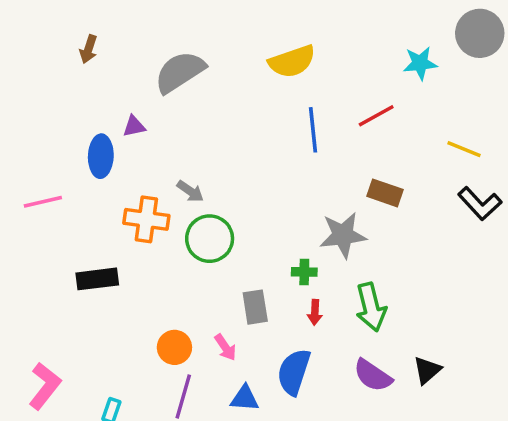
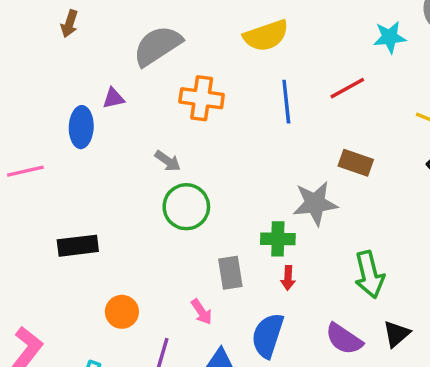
orange cross: (146, 219) -> (202, 98), moved
green cross: (304, 272) -> (278, 239), size x1.4
green arrow: (371, 307) -> (369, 275), moved
orange circle: (174, 347) -> (122, 312), moved

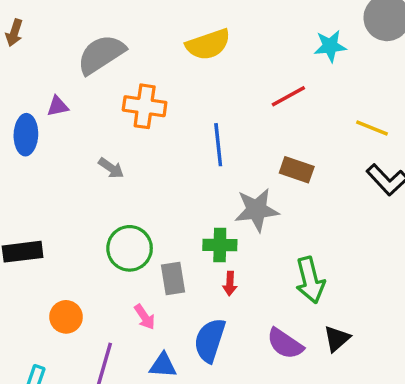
blue line: (286, 102) -> (218, 145), moved
green circle: (186, 207) -> (130, 248), moved

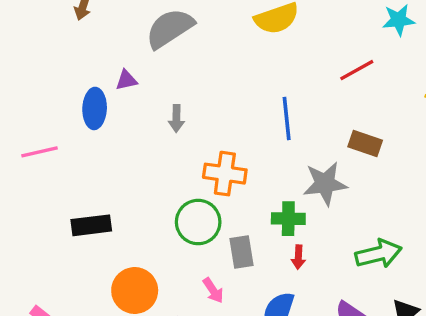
orange cross: (145, 106) -> (225, 174), moved
gray arrow: (111, 168) -> (176, 118), moved, turned 56
green arrow: (310, 280) -> (378, 254), turned -90
orange circle: (66, 317) -> (135, 290), size x1.4

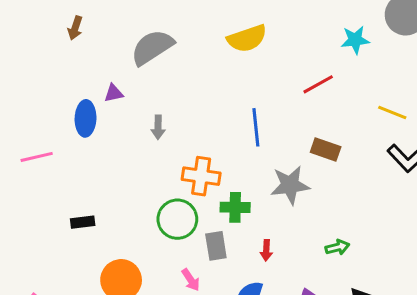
green cross: (288, 219) -> (235, 207), moved
black rectangle: (91, 225) -> (83, 222), size x0.7
green arrow: (378, 254) -> (337, 247), size x0.6

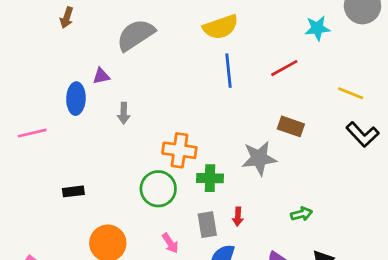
gray arrow: (158, 127) -> (124, 113), moved
blue line: (256, 127) -> (229, 71), moved
gray rectangle: (216, 246) -> (207, 225), moved

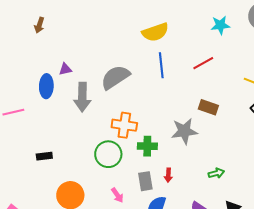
cyan star: (317, 28) -> (220, 25), moved
gray semicircle: (136, 35) -> (115, 77), moved
gray arrow: (124, 113) -> (82, 97), size x1.8

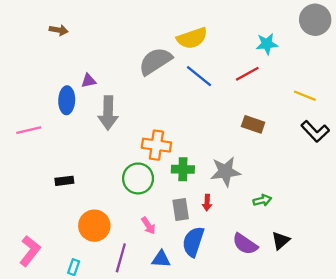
brown arrow: (39, 25) -> (59, 30), turned -98
cyan star: (220, 25) -> (267, 44), moved
blue line: (161, 65) -> (199, 76), turned -45
gray semicircle: (115, 77) -> (155, 61), moved
gray star: (184, 131) -> (225, 172), moved

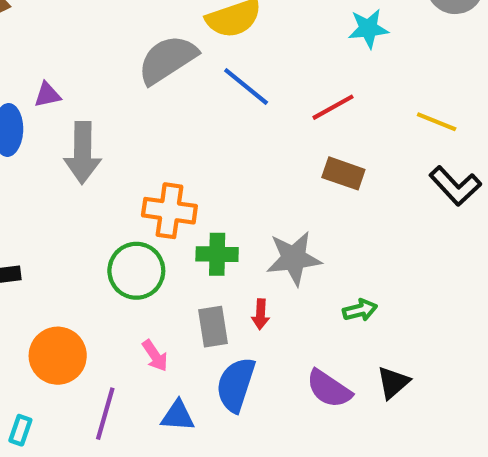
red line: (247, 74) -> (333, 107), moved

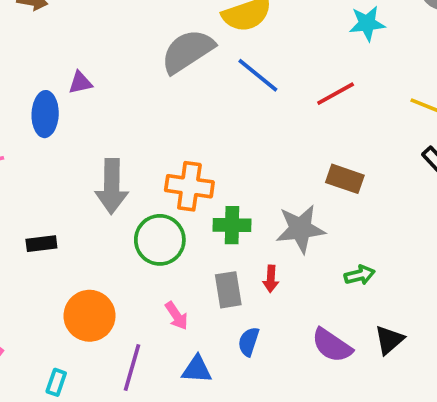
gray arrow: (83, 153) -> (112, 186), moved
brown rectangle: (343, 173) -> (345, 179), moved
blue semicircle: (236, 385) -> (249, 342), size x0.6

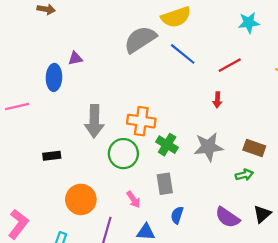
brown rectangle: (345, 179) -> (254, 148), moved
green cross: (232, 225) -> (167, 145), turned 30
red arrow: (271, 279) -> (217, 100), moved

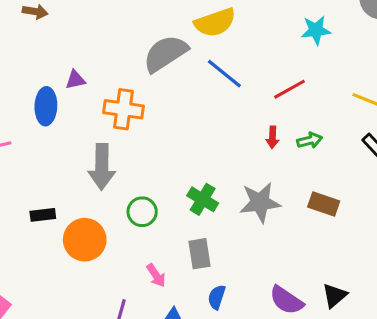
orange cross: (141, 121) -> (123, 109), moved
green circle: (123, 154) -> (142, 212), size x0.7
green arrow: (244, 175) -> (310, 140), moved
orange circle: (81, 199) -> (85, 240), moved

